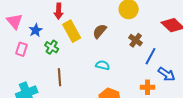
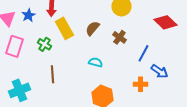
blue star: (36, 30) -> (28, 15), moved
brown cross: (136, 40) -> (119, 37), moved
pink rectangle: (22, 49) -> (14, 46), size x1.5

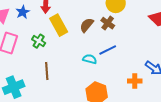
brown cross: (119, 37) -> (108, 23), moved
blue line: (143, 53) -> (108, 50), moved, turned 36

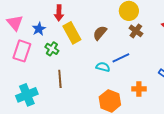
blue star: (23, 12) -> (39, 29), moved
brown cross: (108, 23) -> (136, 31), moved
orange cross: (135, 81) -> (139, 89), moved

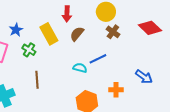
red arrow: (59, 13) -> (67, 14), moved

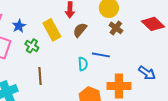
blue line: (98, 59) -> (101, 55), turned 36
cyan semicircle: (80, 68) -> (83, 64), turned 72
orange cross: (116, 90) -> (119, 86), size x1.6

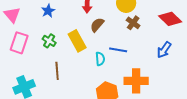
blue star: (19, 26) -> (48, 11), moved
yellow rectangle: (52, 30) -> (77, 41), moved
blue arrow: (147, 73) -> (164, 50), moved, turned 90

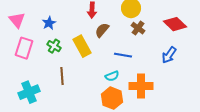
blue star: (48, 11) -> (49, 23), moved
cyan semicircle: (100, 59) -> (112, 76), moved, turned 72

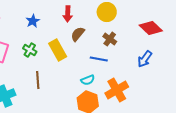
blue star: (49, 23) -> (33, 21), moved
brown cross: (138, 28) -> (110, 39), moved
orange cross: (141, 86) -> (117, 90), turned -30

